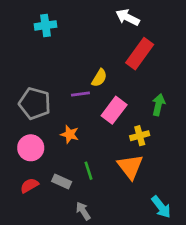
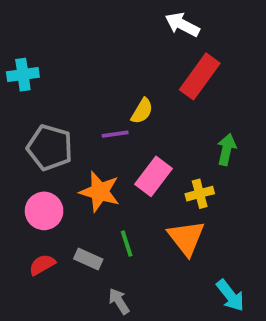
cyan cross: (46, 25) -> (23, 75), moved
pink rectangle: (114, 110) -> (154, 176), moved
orange star: (70, 134) -> (100, 192), size x1.5

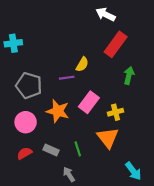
green arrow: (227, 149) -> (129, 76), moved
green line: (127, 244) -> (78, 149), moved

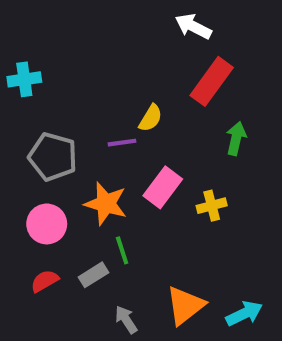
orange triangle: (108, 138) -> (185, 305), moved, turned 30
green line: (78, 149) -> (122, 250), moved
gray rectangle: (51, 150) -> (94, 275), turned -56
cyan arrow: (133, 171) -> (244, 314), turned -78

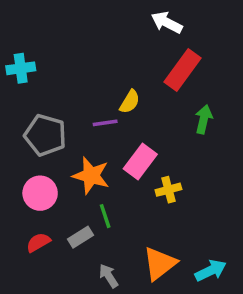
yellow cross: (212, 206) -> (168, 190), moved

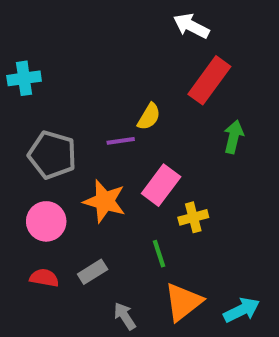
green line: (105, 216) -> (159, 254), moved
red semicircle: (38, 242) -> (44, 278), turned 40

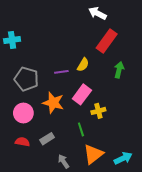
yellow semicircle: (149, 117) -> (83, 65), moved

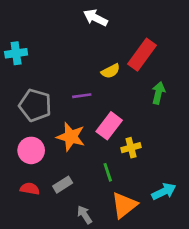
white arrow: (97, 13) -> (95, 18), moved
yellow semicircle: (83, 65) -> (110, 71), moved, turned 32
cyan arrow: (123, 158) -> (164, 191), moved

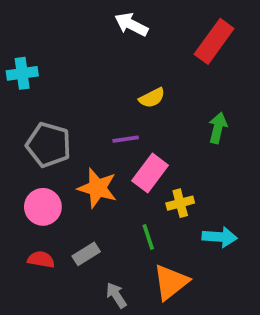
red rectangle: (142, 55) -> (214, 41), moved
purple line: (82, 96) -> (126, 139), moved
cyan arrow: (164, 191) -> (220, 237), moved, turned 30

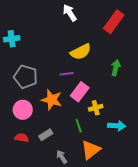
white arrow: (131, 24) -> (70, 13), turned 30
yellow semicircle: (152, 98) -> (81, 52), size x1.5

